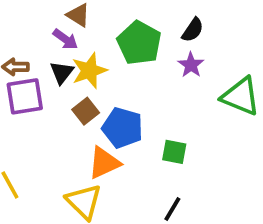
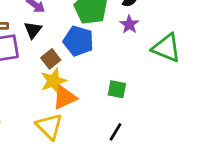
yellow star: (89, 71) -> (54, 81), moved
blue pentagon: (123, 128) -> (78, 41), moved

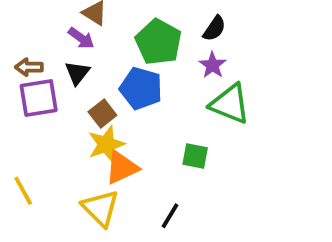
green triangle: (166, 48) -> (230, 104), moved
black line: (116, 132) -> (170, 216), moved

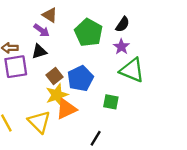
black triangle: (77, 73) -> (39, 51), turned 35
blue pentagon: (141, 88) -> (80, 78), moved, turned 30
yellow triangle: (100, 208) -> (39, 122), moved

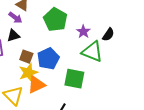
black semicircle: (123, 24) -> (108, 35), moved
brown square: (54, 76) -> (26, 57), turned -32
green square: (111, 102) -> (74, 79), size x1.5

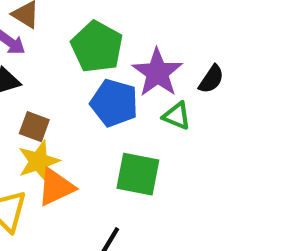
purple star: (83, 32) -> (157, 73), size x1.6
green triangle: (92, 52) -> (177, 116), size x0.6
blue pentagon: (48, 59) -> (114, 103), moved, turned -30

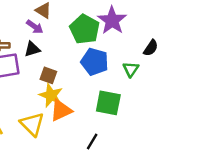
purple star: (157, 73) -> (112, 20), moved
green triangle: (177, 116) -> (131, 69), turned 42
yellow star: (39, 161) -> (51, 95), turned -30

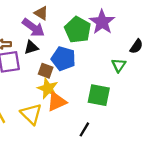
purple arrow: (35, 27) -> (33, 28), size x1.5
blue pentagon: (95, 62) -> (63, 59), moved

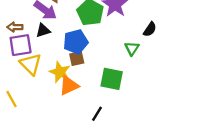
blue pentagon: (63, 59) -> (76, 42), turned -30
brown square: (46, 71) -> (77, 59), moved, turned -32
yellow triangle: (31, 114) -> (31, 64), moved

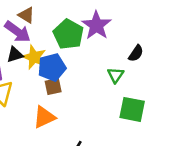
yellow star: (60, 72) -> (34, 57), moved
green square: (112, 79) -> (132, 109), moved

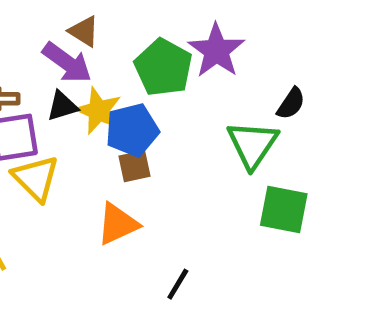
green triangle: (116, 75) -> (252, 144), size x1.6

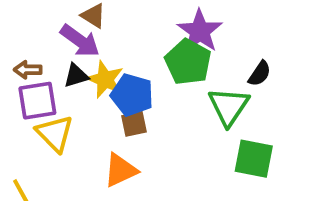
green pentagon: (163, 67) -> (188, 62), moved
blue pentagon: (132, 130) -> (132, 95), turned 30

